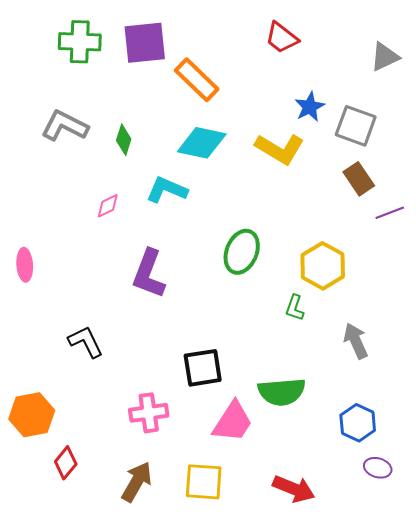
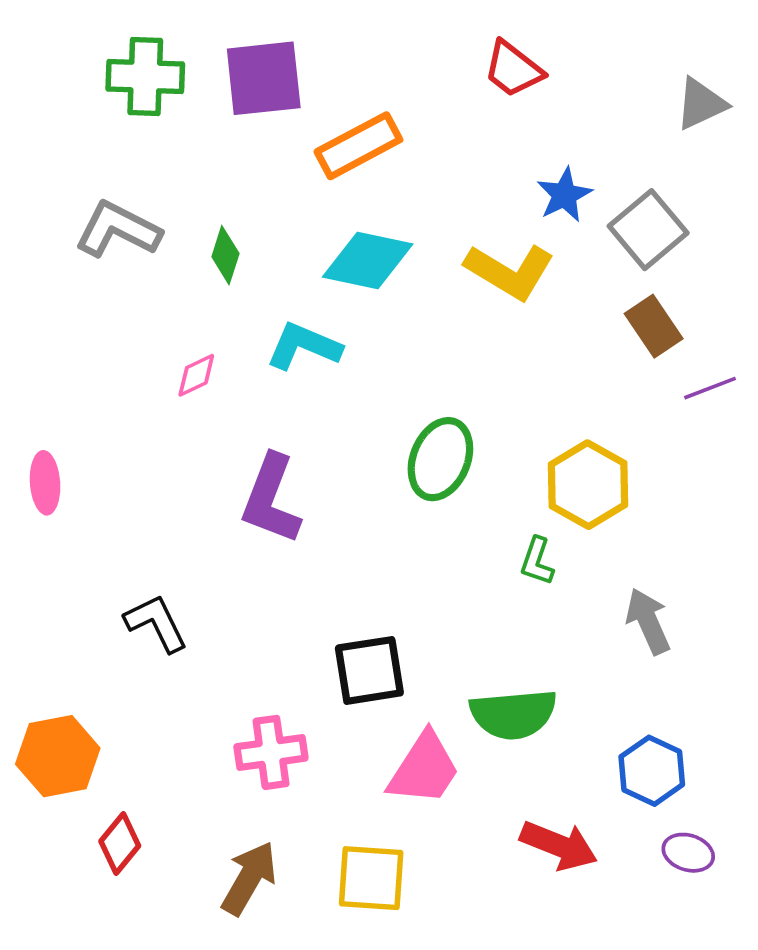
orange rectangle: (197, 80) -> (358, 146), turned -72
gray square: (356, 126) -> (648, 230), turned 30
red arrow: (294, 489) -> (559, 845), moved

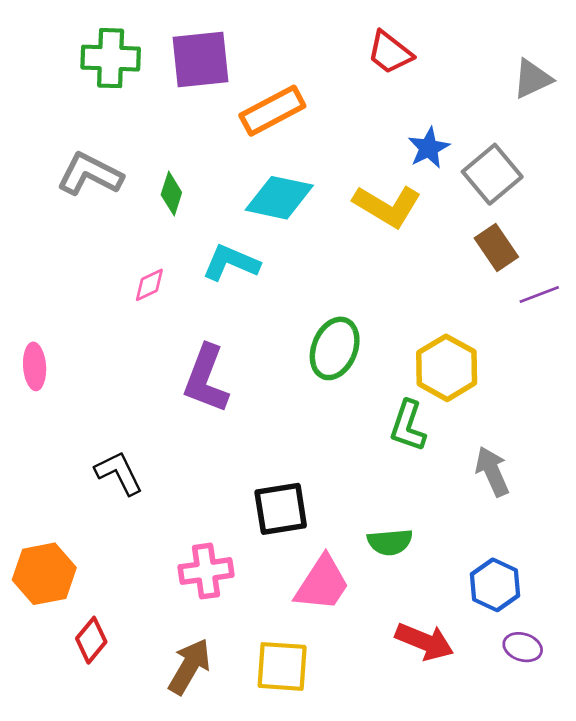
green L-shape: (537, 561) -> (408, 426), size x1.4
green semicircle: (513, 714) -> (390, 542), size x0.7

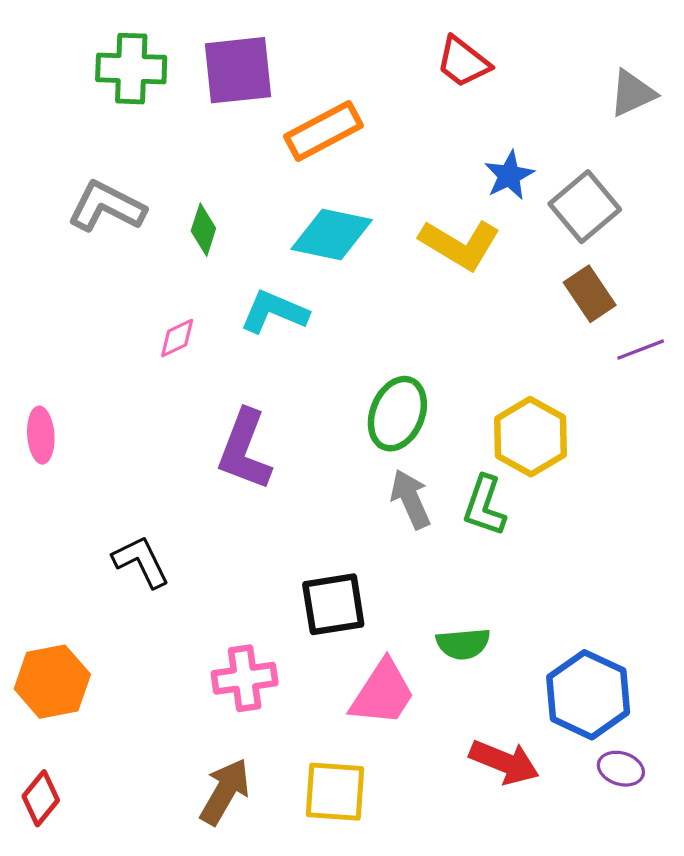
gray arrow: (492, 472) -> (411, 499), moved
blue hexagon: (495, 585) -> (588, 695), size x1.4
red diamond: (91, 640) -> (41, 798), moved

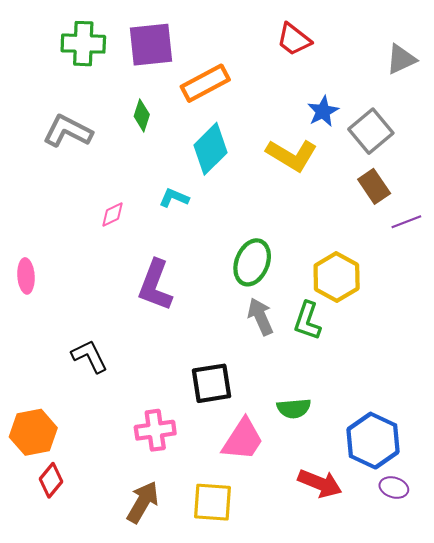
green diamond: (203, 230) -> (142, 115), moved
cyan diamond: (332, 235) -> (210, 149), turned -57
cyan L-shape: (274, 312) -> (174, 198), size x0.7
red diamond: (41, 798) -> (51, 480), moved

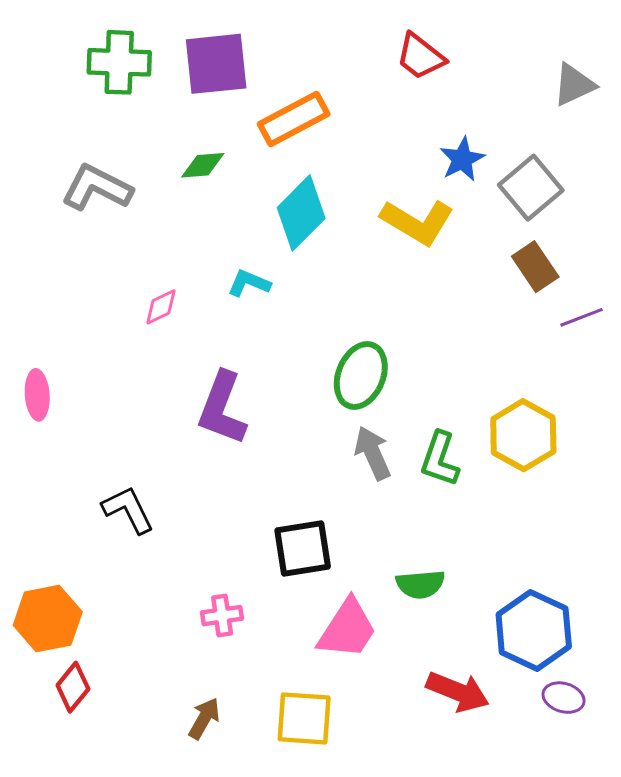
green diamond: (142, 115) -> (203, 165), turned 68
yellow hexagon: (337, 277) -> (523, 435), moved
pink cross: (155, 430) -> (222, 616), size x0.7
brown arrow: (143, 502) -> (204, 718), size x0.7

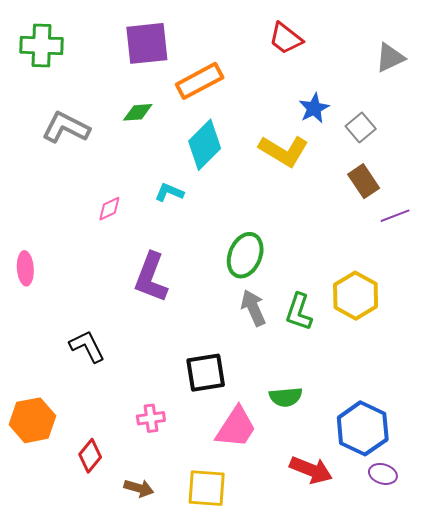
green cross: (119, 62) -> (42, 45), moved
gray square: (531, 188) -> (361, 128), size x0.7
red diamond: (73, 687) -> (90, 456), moved
brown arrow: (204, 718) -> (139, 488), turned 76

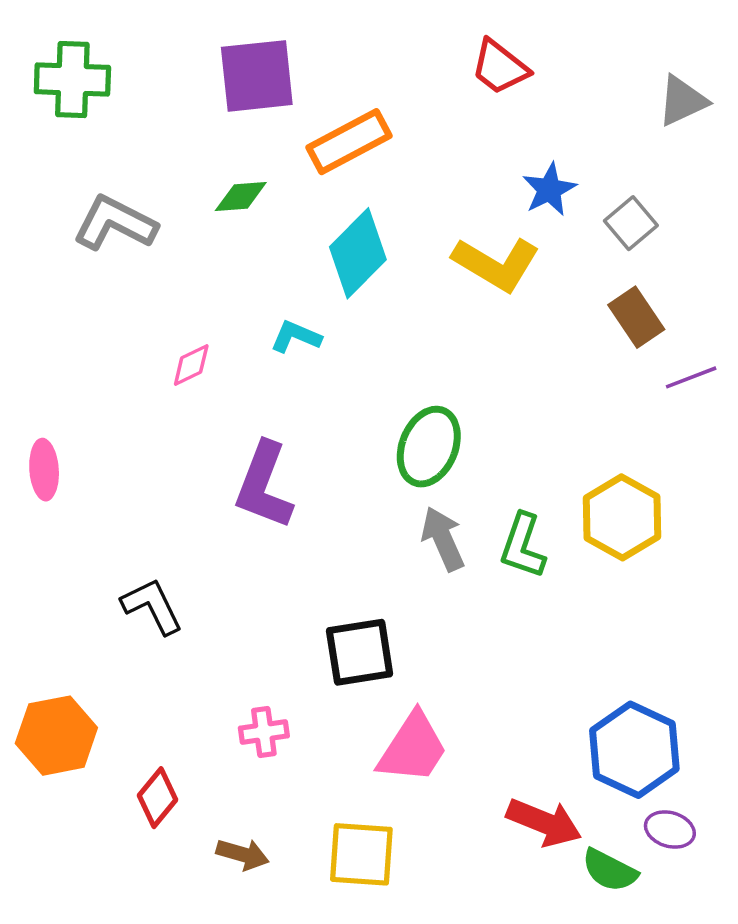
green semicircle: (286, 397) -> (610, 870), moved, turned 32

